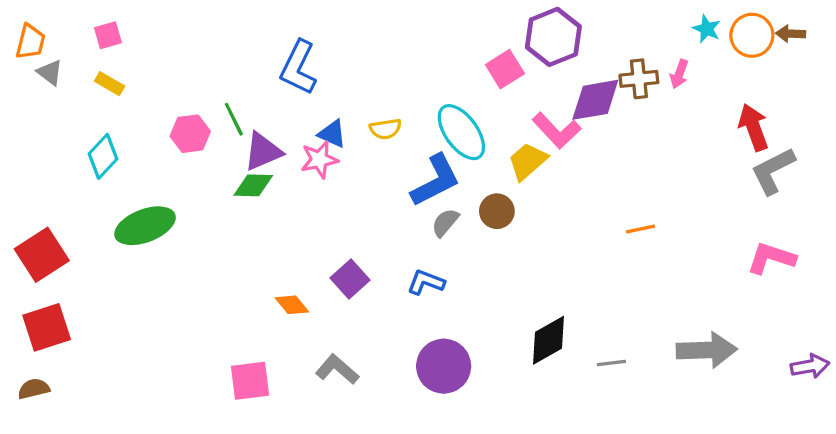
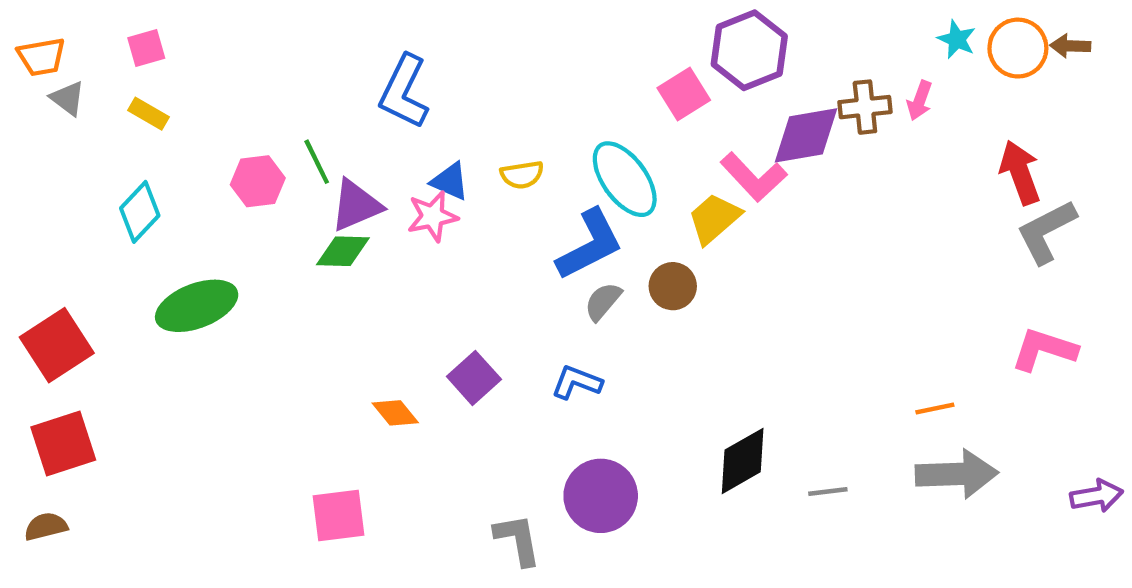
orange trapezoid: (30, 42) -> (41, 57), turned 66
orange line: (641, 229) -> (935, 408), moved
gray L-shape: (337, 369) -> (518, 540), moved, turned 39

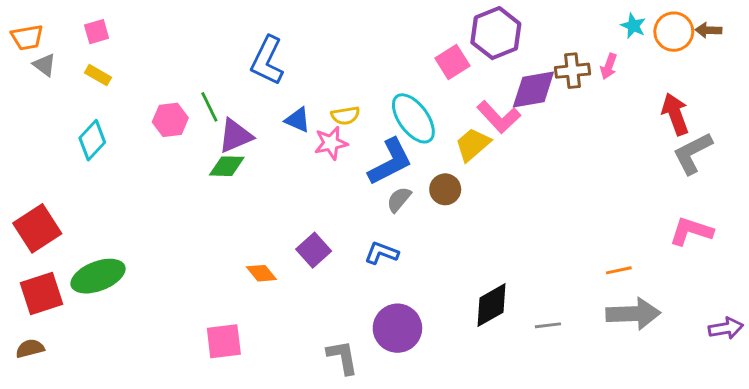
pink star: (432, 216) -> (331, 143), moved
green ellipse: (197, 306) -> (98, 276), moved

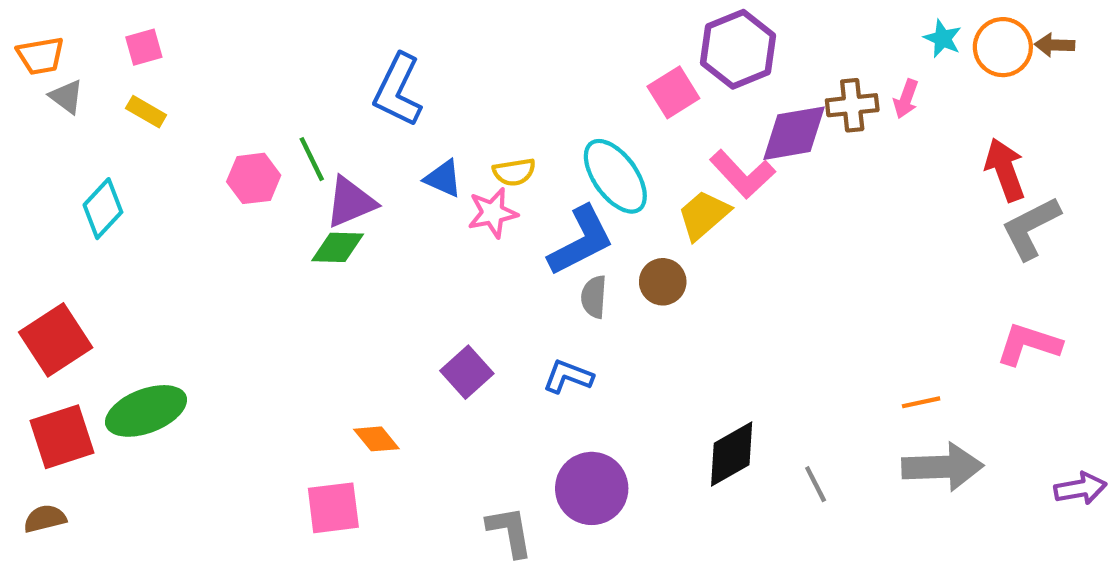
cyan diamond: (92, 140) -> (103, 209), moved
gray semicircle: (399, 199) -> (594, 297), turned -36
orange diamond: (261, 273) -> (376, 439), moved
gray line: (548, 325) -> (816, 484), turned 70

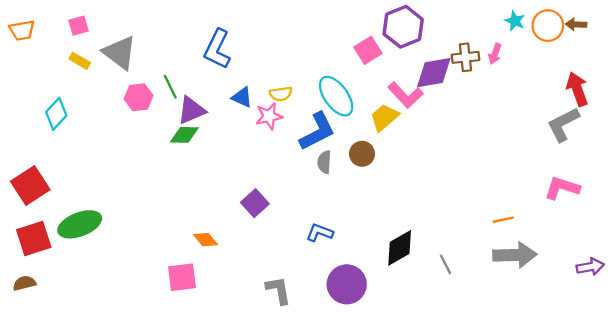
gray triangle: (66, 97) -> (120, 53), moved, size x1.8
red arrow: (1005, 170) -> (577, 89), moved
blue L-shape: (568, 376) -> (320, 233), moved
purple circle: (592, 488) -> (347, 284), moved

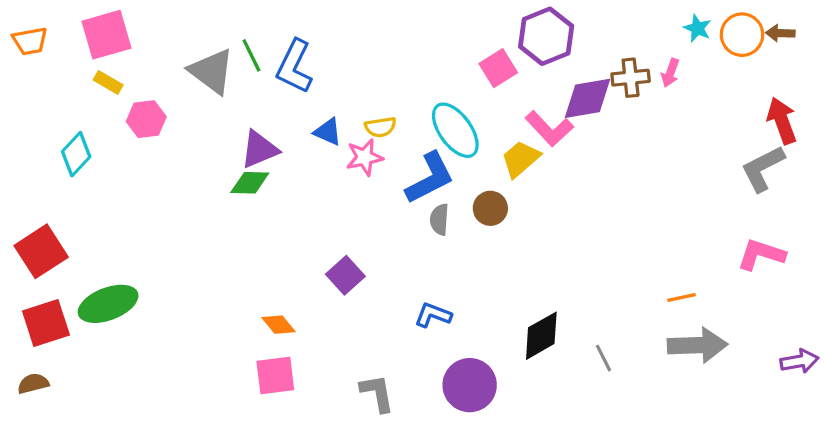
pink square: (78, 26) -> (106, 35), size x1.8
gray triangle: (120, 53) -> (212, 71), moved
green line: (170, 87) -> (251, 55), moved
pink hexagon: (138, 97) -> (146, 119), moved
pink square: (182, 277) -> (275, 376), moved

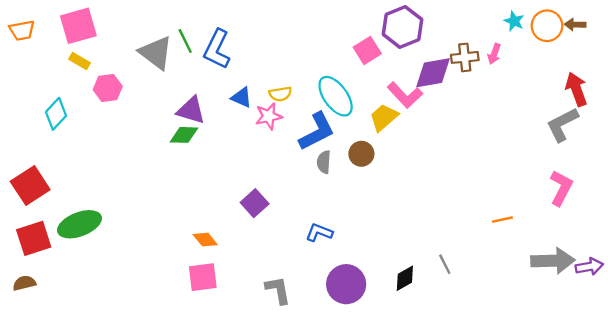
purple triangle: (259, 149) -> (191, 110), turned 40
pink L-shape: (761, 254) -> (561, 188), turned 100
black diamond: (541, 336) -> (405, 278), moved, size x0.7
gray arrow: (697, 345) -> (553, 261), moved

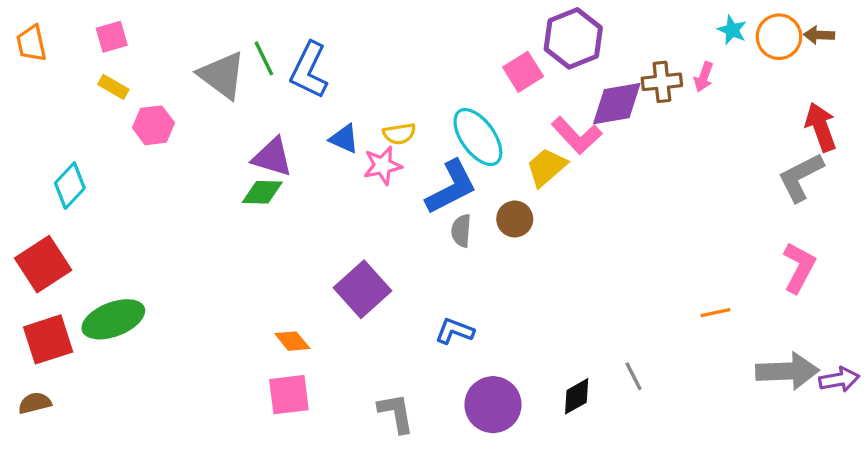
pink square: (78, 26) -> (112, 37), size x0.6
orange trapezoid: (22, 30) -> (31, 43), turned 88
cyan diamond: (56, 114) -> (70, 186), moved
purple square: (255, 203) -> (363, 289), size x1.4

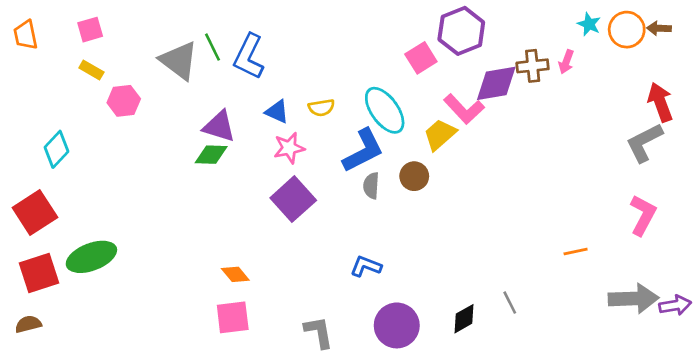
pink star: (383, 165) -> (289, 148), moved
purple square: (363, 289) -> (293, 199), moved

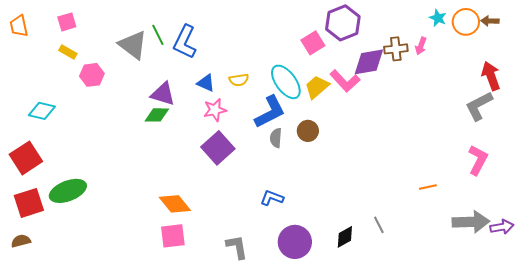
yellow trapezoid: (440, 134) -> (317, 87), moved
cyan diamond: (56, 149) -> (42, 111), turned 60
orange diamond: (235, 274) -> (175, 204), size x1.5

